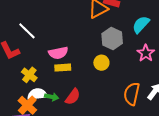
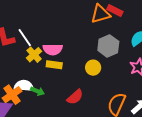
white line: (27, 31) -> (25, 38), moved
yellow cross: (29, 75) -> (34, 55), moved
red semicircle: (73, 97) -> (75, 97), moved

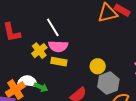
white line: (25, 38) -> (53, 27), moved
gray hexagon: (108, 46) -> (108, 83), moved

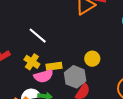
pink semicircle: (58, 46) -> (44, 76), moved
gray hexagon: (108, 83) -> (75, 77), moved

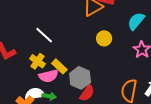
yellow circle: (92, 59) -> (104, 38), moved
yellow rectangle: (54, 66) -> (59, 66), turned 49

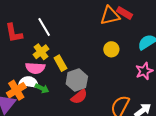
white line: (44, 35) -> (44, 27), moved
pink semicircle: (48, 76) -> (35, 68), moved

